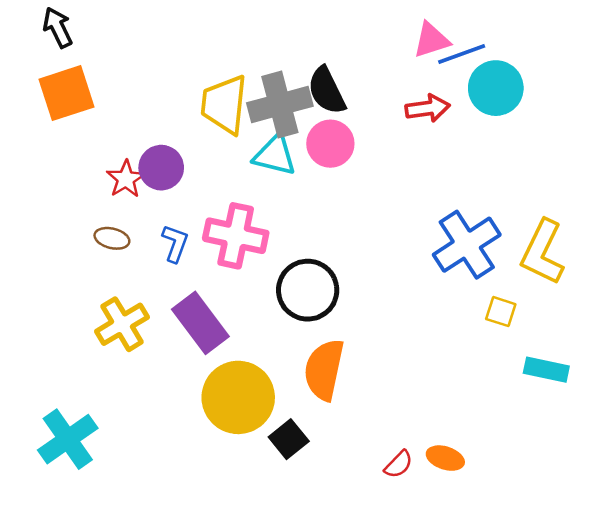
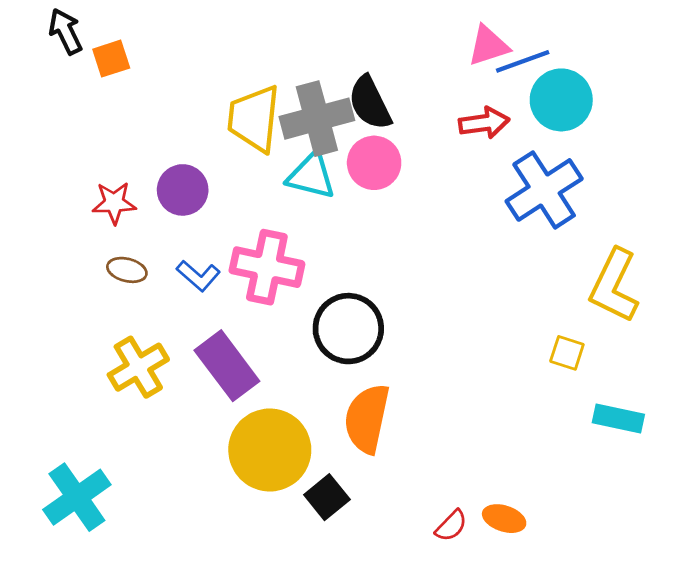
orange square: (66, 93) -> (111, 59), moved, size x0.6
red star: (126, 179) -> (114, 203), moved, turned 30
blue L-shape: (175, 243) -> (198, 276), turned 111
blue cross: (467, 245) -> (544, 190), moved

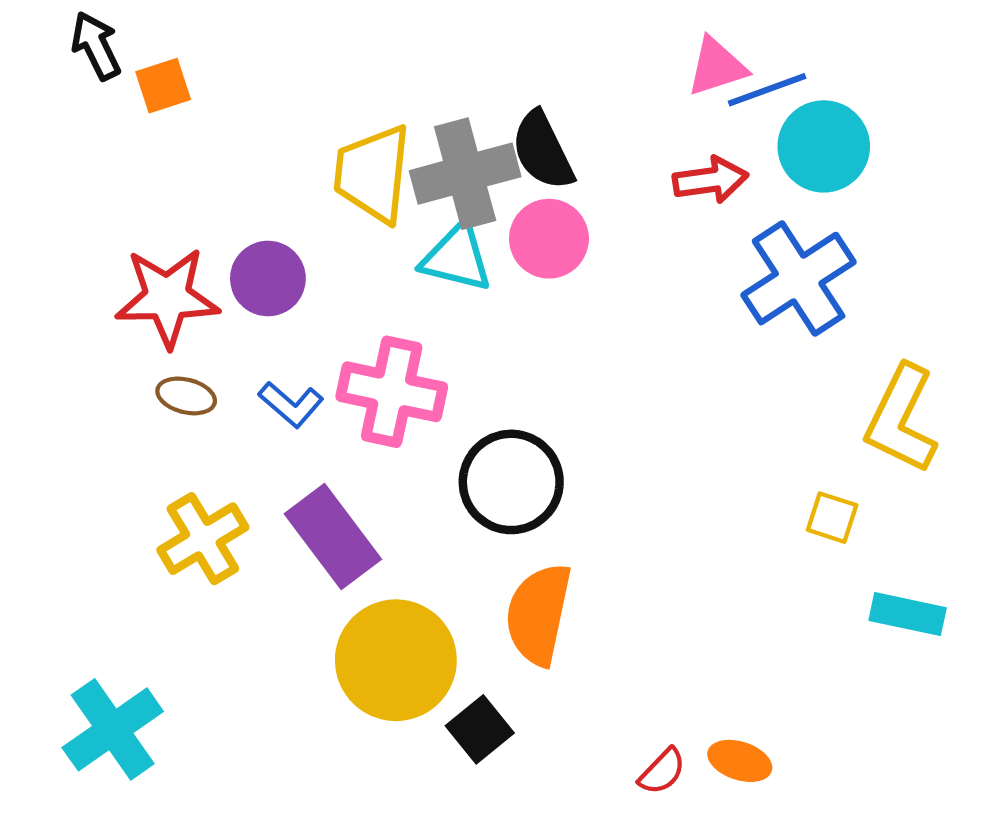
red star: (114, 203) -> (167, 297), size x1.6

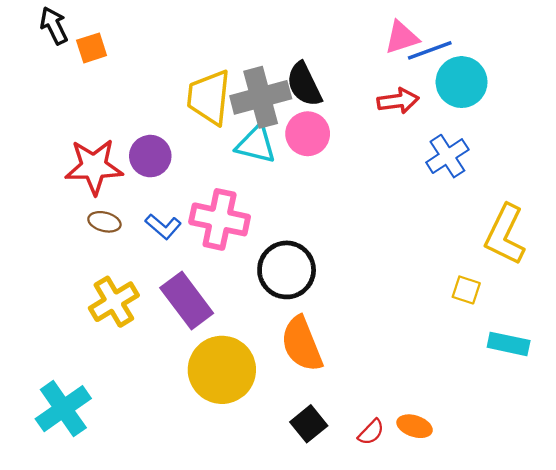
blue cross: (799, 279) -> (447, 156), size x0.7
orange semicircle: (538, 614) -> (302, 344), turned -34
black square: (480, 729) -> (309, 424), moved

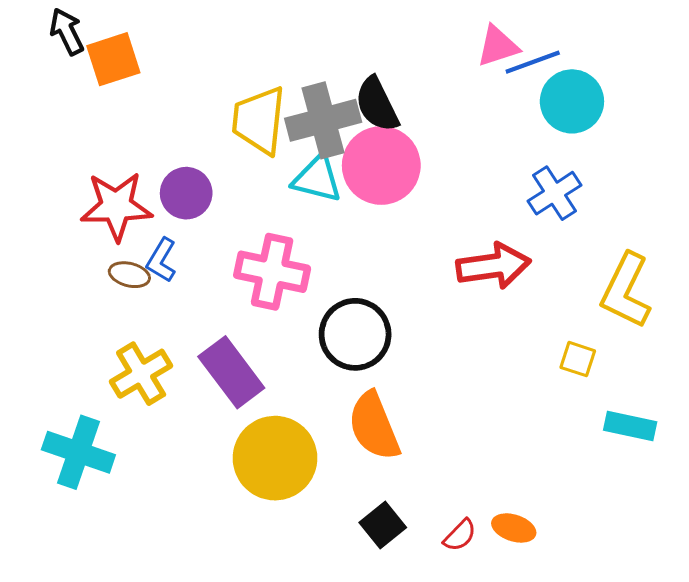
orange square: (92, 48) -> (113, 59), size x1.4
red arrow: (398, 101) -> (493, 266), moved, size x1.4
pink circle: (308, 134) -> (381, 165), size x1.4
blue L-shape: (163, 227) -> (161, 260), moved, turned 80
cyan cross: (63, 409) -> (78, 452), moved, turned -36

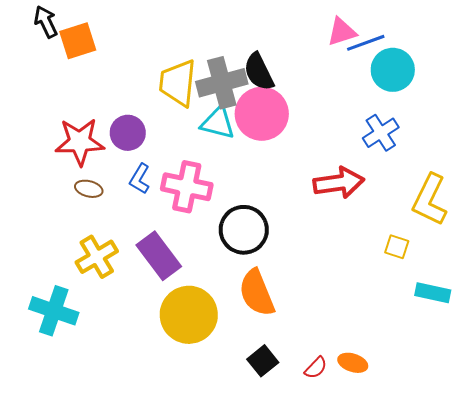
blue L-shape: (161, 260) -> (140, 179), moved

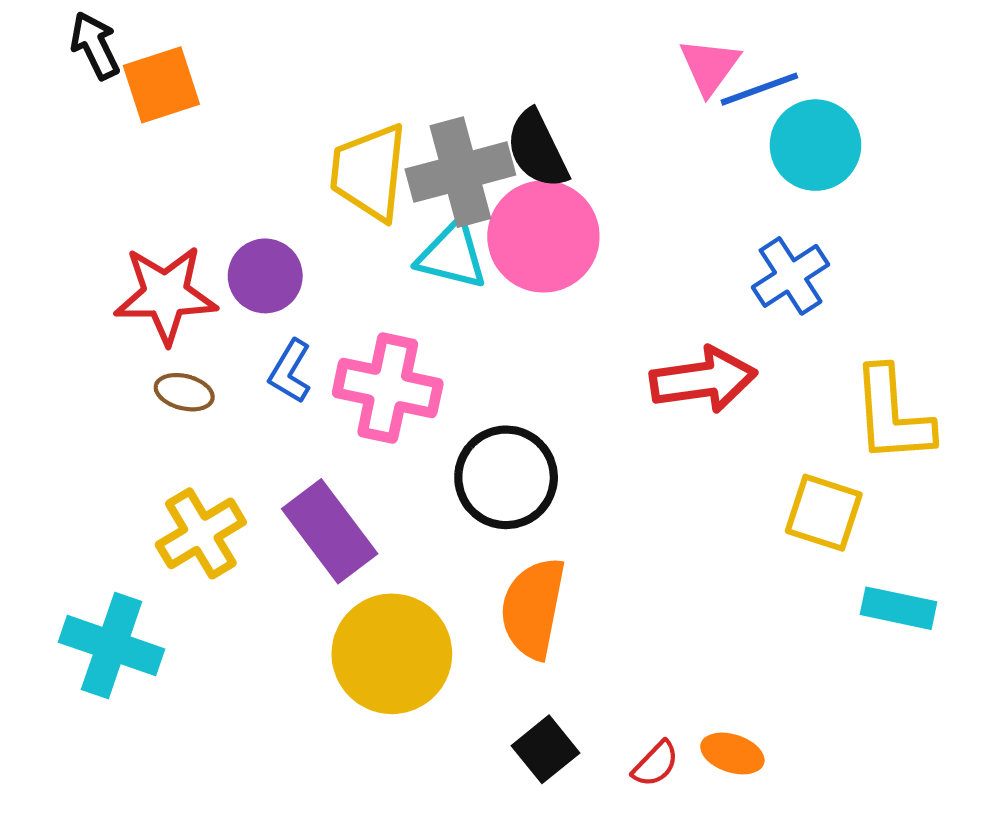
pink triangle: (342, 32) -> (710, 66), turned -36
yellow L-shape: (430, 200) -> (892, 415), turned -30
yellow square: (397, 247) -> (824, 513), size x1.5
orange semicircle: (257, 293) -> (533, 608), turned 33

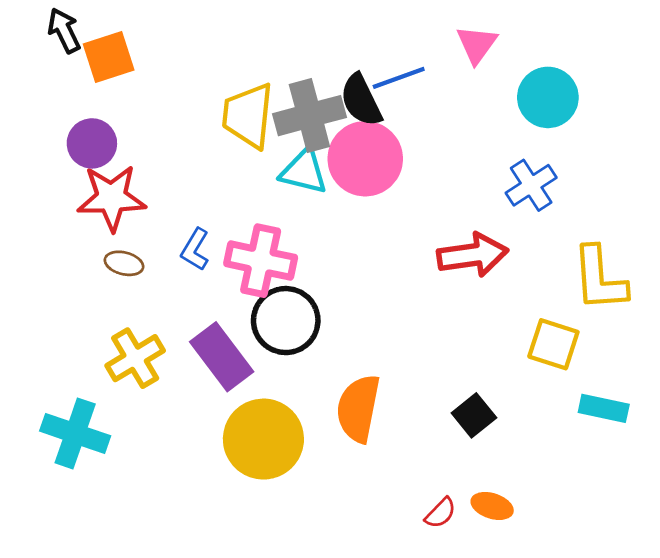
blue line: (759, 89) -> (399, 78), moved
purple circle: (265, 276) -> (92, 143), moved
black circle: (506, 477) -> (286, 321), moved
black square: (546, 749) -> (474, 415), moved

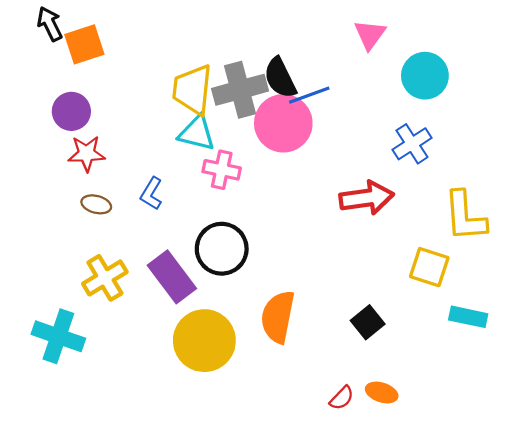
blue line: (399, 78) -> (309, 95), moved
cyan triangle: (304, 171) -> (197, 133), moved
red star: (111, 198) -> (87, 154), size x0.7
pink cross: (261, 261) -> (222, 170), moved, size x0.7

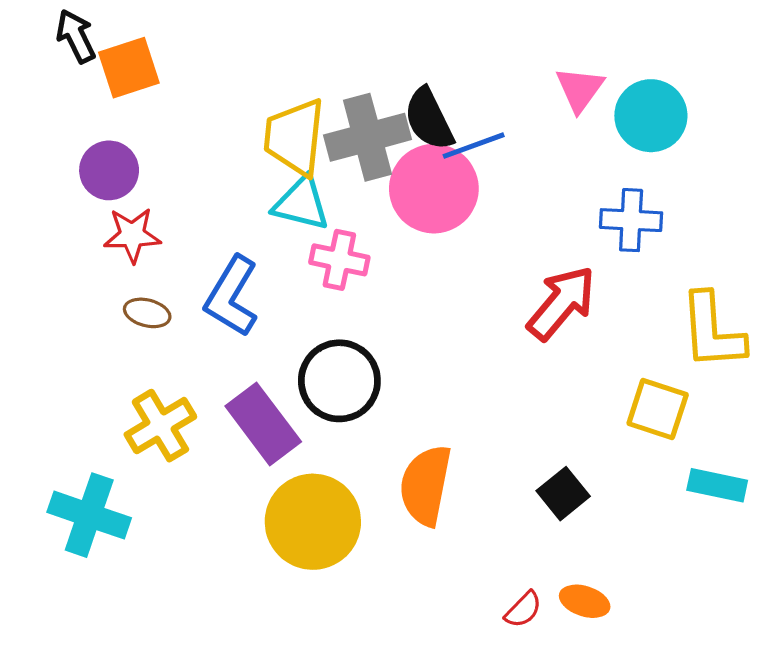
pink triangle: (370, 35) -> (580, 89), moved
blue cross: (412, 144) -> (631, 220), turned 36
blue L-shape: (151, 194) -> (232, 296), size x1.6
red arrow: (367, 198) -> (561, 303), turned -42

